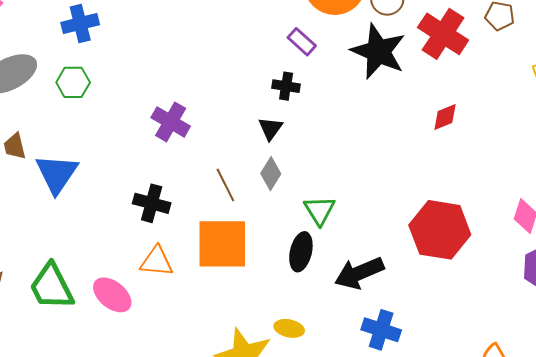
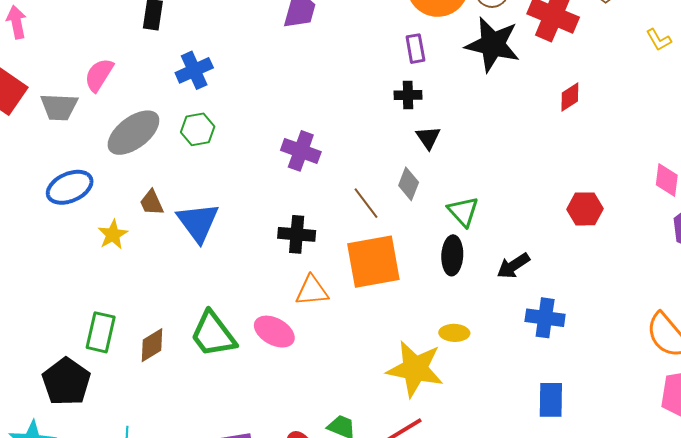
purple rectangle: (302, 42) -> (415, 49), turned 48
black triangle: (270, 129) -> (428, 138), moved
red hexagon: (440, 230) -> (585, 209), size x0.6
black arrow: (359, 273) -> (513, 266), size x0.7

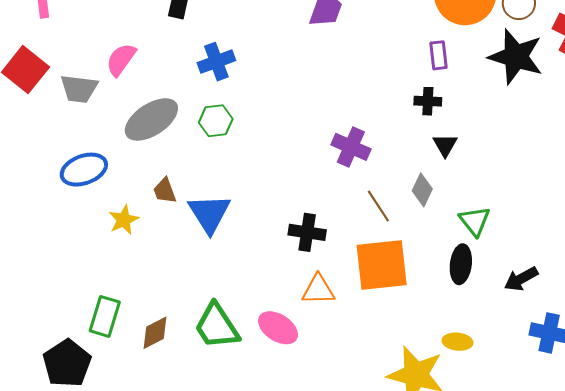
purple cross: (301, 151) -> (351, 147), moved

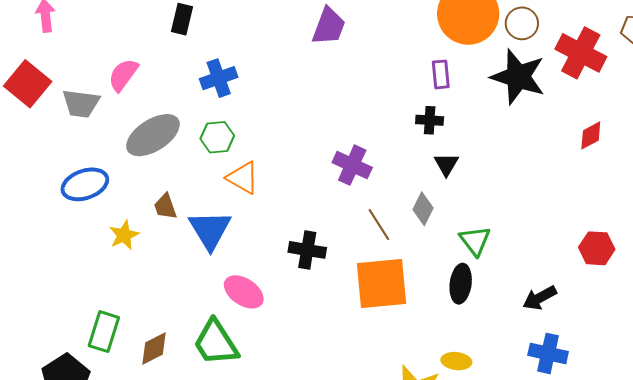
black arrow: (521, 279) -> (540, 298), moved
orange triangle: (318, 290) -> (243, 178), moved, turned 30
pink ellipse: (278, 328) -> (244, 292), moved

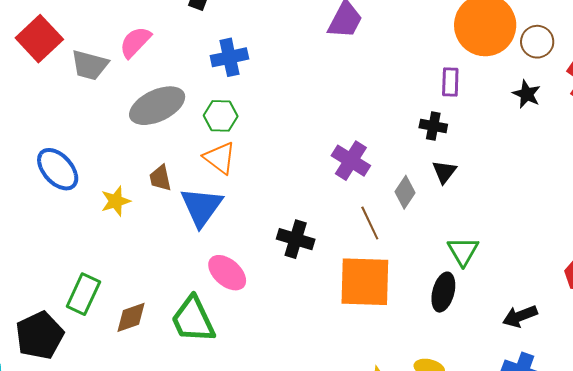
black star: (518, 77) -> (527, 94), size x0.5
orange triangle: (243, 178) -> (220, 158), moved
blue ellipse: (85, 184) -> (58, 169), moved, turned 60
gray diamond: (423, 209) -> (405, 192), moved

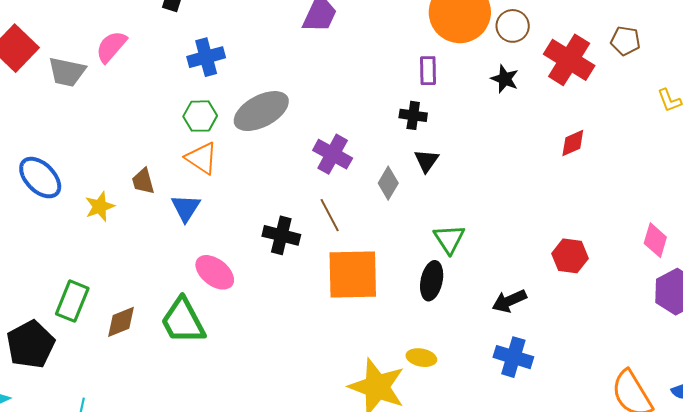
gray ellipse: (157, 106) -> (261, 111), moved
blue triangle: (201, 207) -> (186, 208), size x0.7
brown line: (370, 223) -> (330, 215), moved

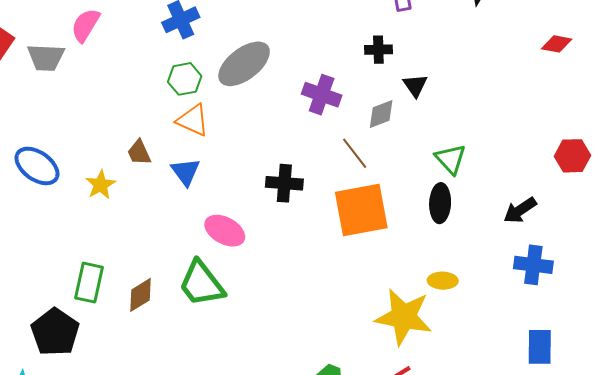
black cross: (413, 115) -> (378, 50), moved
red diamond: (573, 143) -> (557, 44), turned 44
gray diamond: (388, 183) -> (381, 114), turned 48
brown line: (330, 215) -> (355, 153), moved

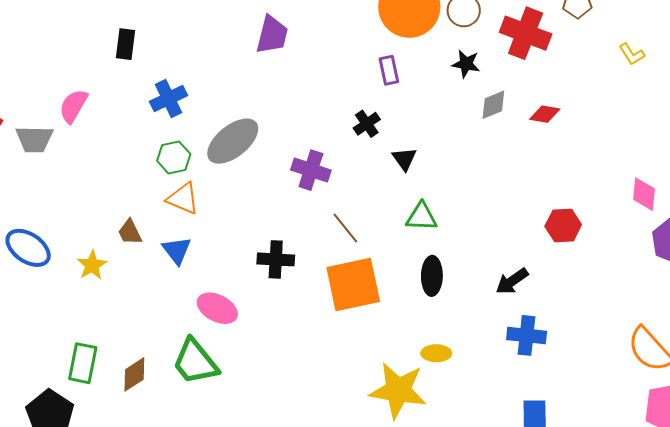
black cross: (378, 50) -> (367, 124), turned -32
gray diamond: (381, 114) -> (493, 105), moved
green triangle: (451, 159) -> (422, 217), moved, turned -44

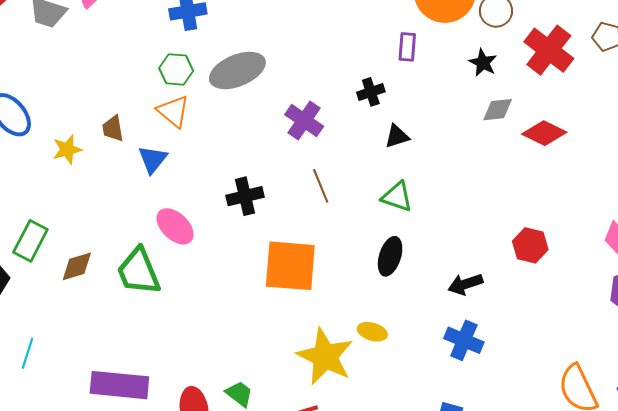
red diamond: (545, 114) -> (544, 133), size x1.4
black triangle: (404, 159) -> (397, 136), turned 32
black cross: (276, 259) -> (245, 196), turned -33
orange square: (353, 285) -> (290, 266), moved

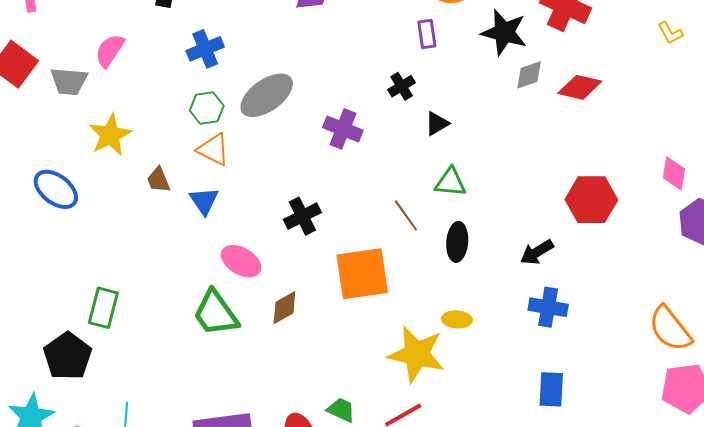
black star: (483, 63) -> (504, 32), size x1.6
yellow star: (67, 149) -> (110, 135), moved, size x1.4
brown line: (321, 186) -> (406, 215), moved
red hexagon: (530, 245) -> (591, 200), size x1.4
brown diamond: (77, 266) -> (284, 308), moved

